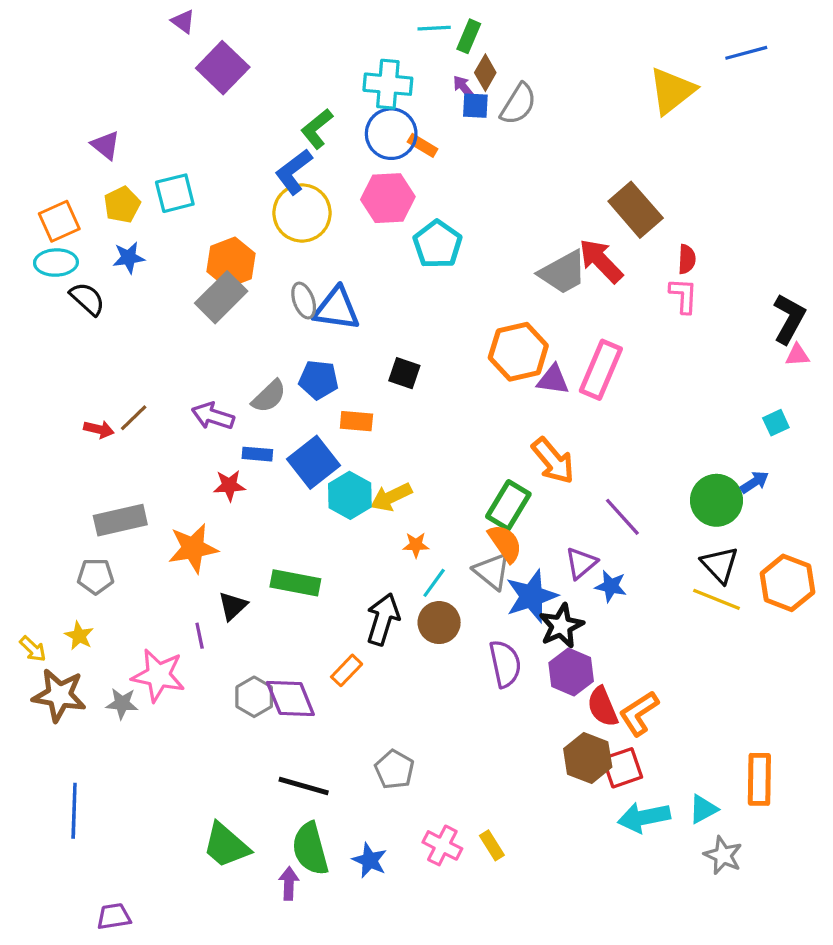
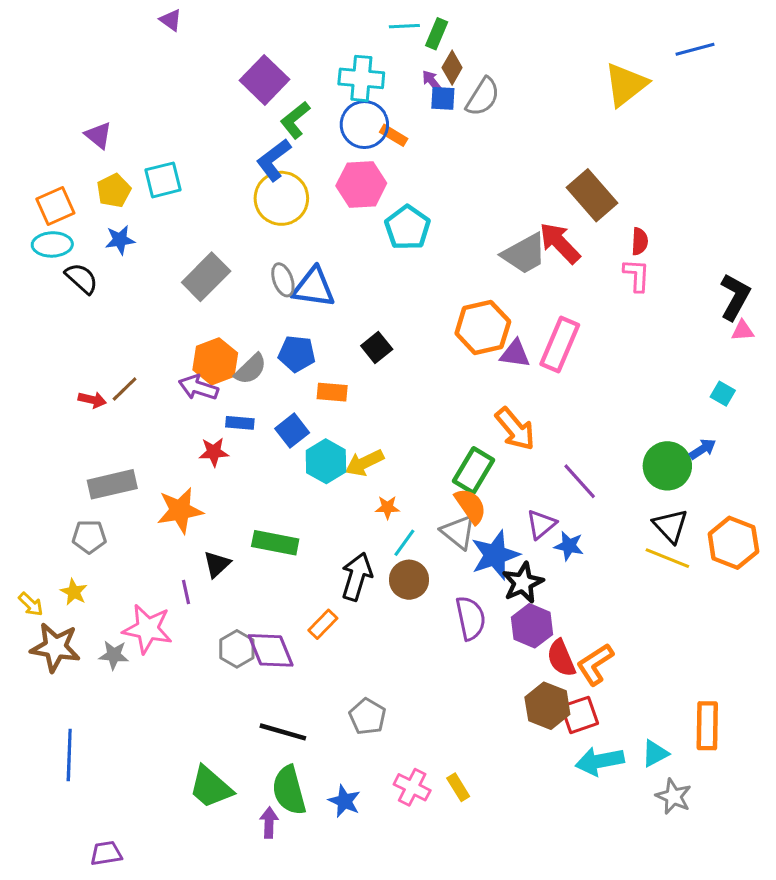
purple square: (223, 68) -> (264, 80), moved
orange hexagon: (231, 263) -> (215, 361), moved
black square: (404, 373) -> (377, 347), turned 32
cyan square: (776, 423) -> (723, 394), turned -35
blue square: (314, 462) -> (292, 431), size x0.7

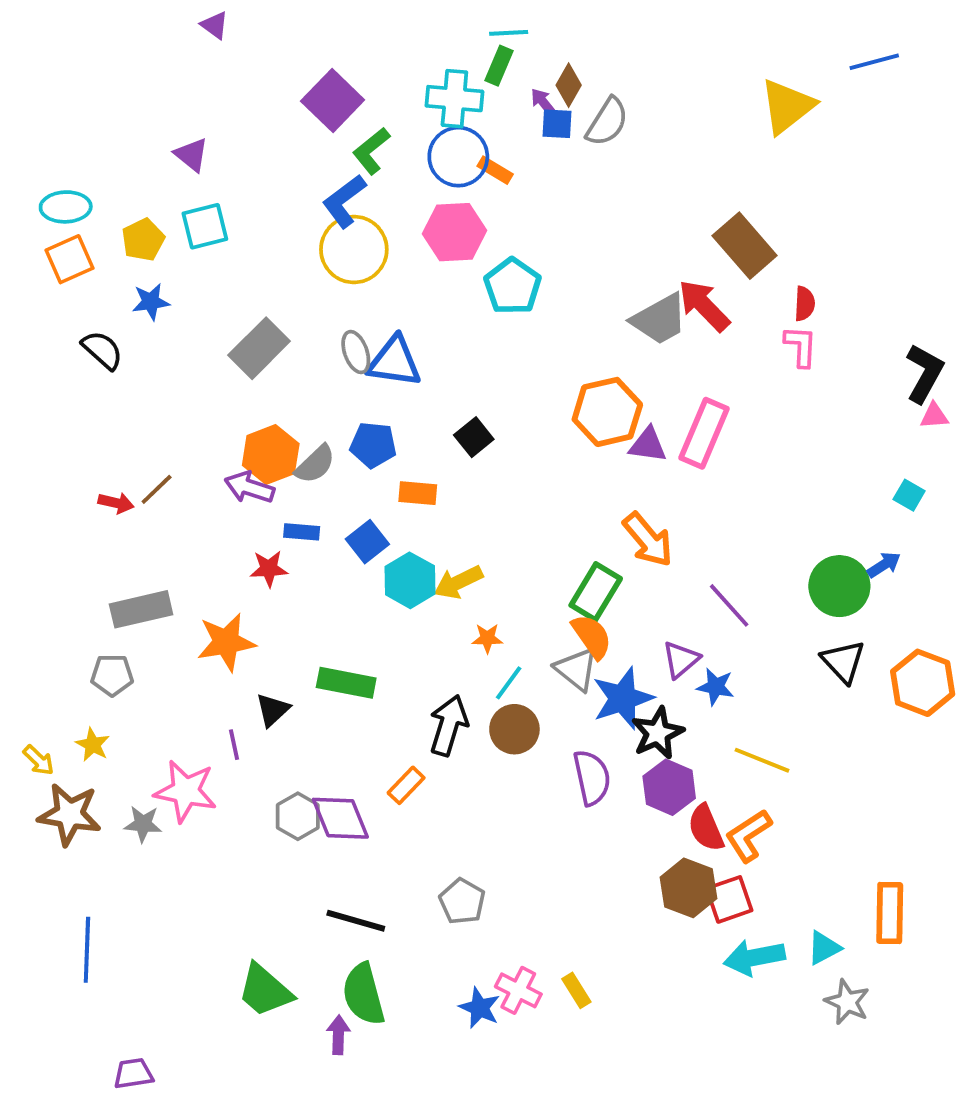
green rectangle: (437, 34) -> (499, 66), moved
purple triangle: (98, 135) -> (191, 155), moved
cyan ellipse: (52, 244) -> (66, 207), moved
yellow line: (667, 558) -> (762, 760), moved
blue star: (344, 801) -> (480, 1008), moved

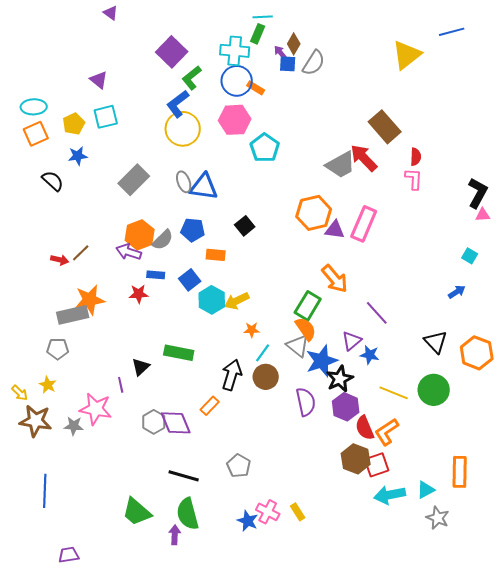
green circle: (839, 586) -> (434, 390), moved
orange star: (226, 642) -> (90, 300), moved

